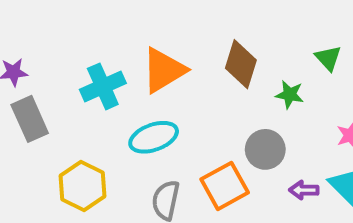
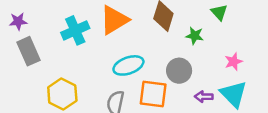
cyan ellipse: (154, 137) -> (128, 65), moved
orange square: (225, 186) -> (153, 94), turned 36

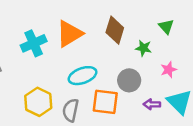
pink star: (234, 62) -> (169, 70), moved
yellow hexagon: (62, 94) -> (38, 102), moved

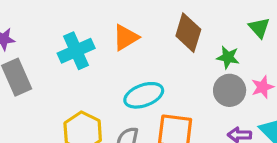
orange triangle: (69, 34) -> (126, 38), size x0.7
gray circle: (129, 80) -> (230, 90), moved

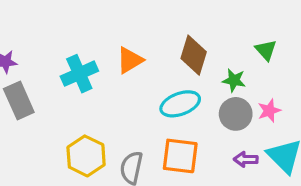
cyan ellipse: (144, 95) -> (180, 104), moved

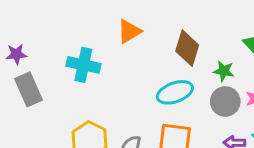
orange triangle: (130, 60) -> (129, 31), moved
cyan cross: (79, 74) -> (83, 65), turned 36

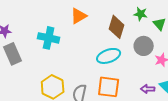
green star: (224, 71) -> (141, 14), moved
gray circle: (225, 101) -> (144, 46), moved

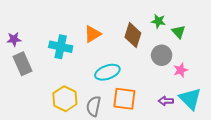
orange triangle: (79, 16) -> (93, 34), moved
cyan ellipse: (109, 56) -> (107, 72), moved

